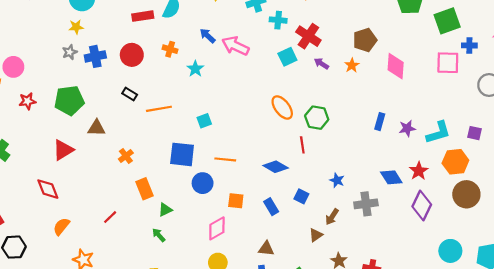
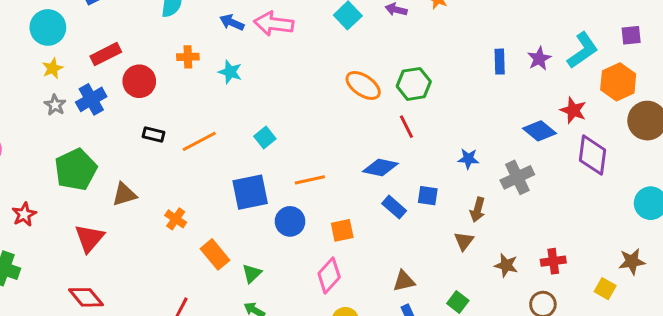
red rectangle: (143, 16) -> (106, 54), moved
red star: (27, 101) -> (24, 214), moved
blue rectangle: (271, 207) -> (394, 207), moved

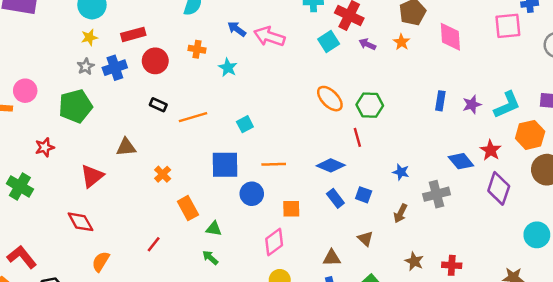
green pentagon: (76, 169) -> (76, 106), moved
brown triangle: (464, 241) -> (365, 239), moved, turned -35
green triangle: (252, 273) -> (214, 229), turned 42

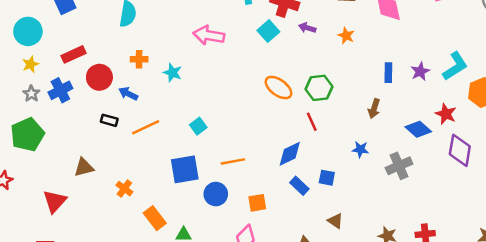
blue arrow: (237, 29) -> (128, 94), moved
orange star: (402, 42) -> (346, 36), moved
blue diamond: (331, 165) -> (290, 154), turned -40
brown arrow: (400, 213) -> (374, 109), moved

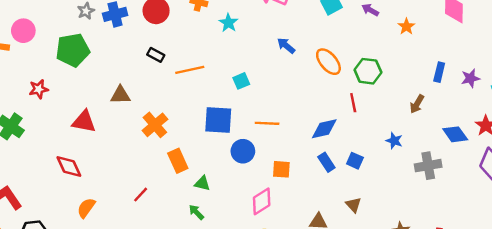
blue arrow: (128, 94) -> (286, 46), moved
orange cross: (124, 189) -> (155, 125), size x1.5
red triangle: (55, 201) -> (84, 121), turned 45

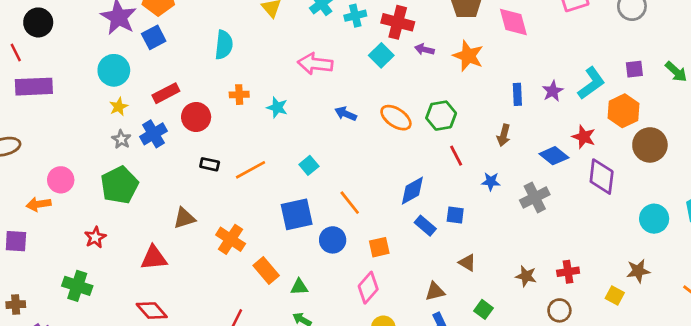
orange star: (406, 26) -> (468, 56), size x1.6
red line: (353, 103) -> (456, 156), moved
orange line: (267, 123) -> (350, 203), turned 65

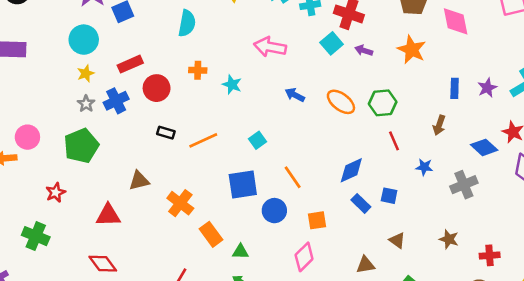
purple arrow: (424, 49) -> (364, 50), moved
brown star: (526, 276) -> (449, 239), moved

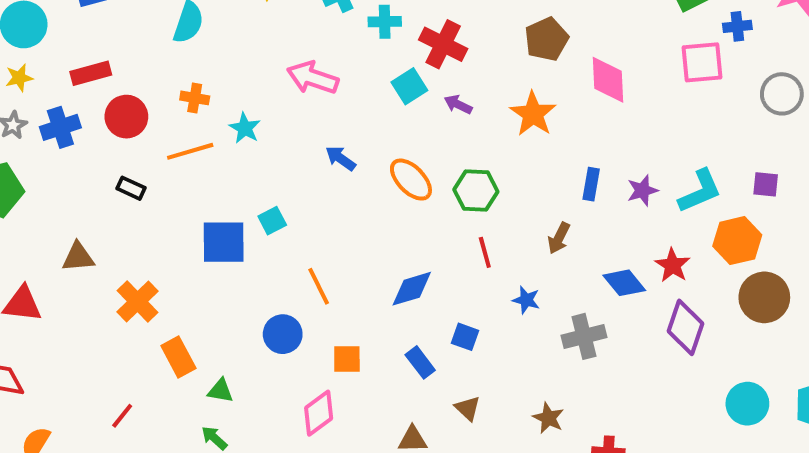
orange line: (203, 140) -> (190, 151), moved
blue square: (243, 185) -> (224, 242), moved
blue rectangle: (361, 203) -> (420, 362), moved

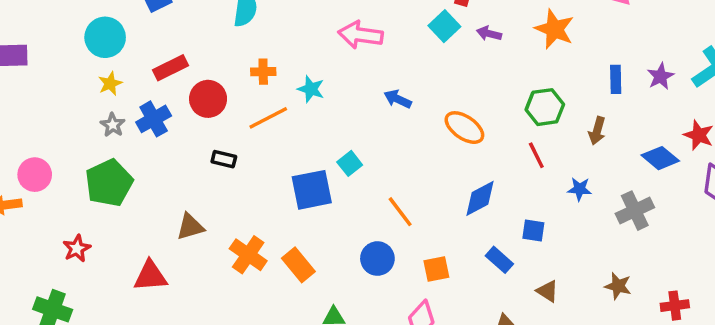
orange ellipse: (411, 180) -> (464, 128), moved
green hexagon: (476, 191) -> (545, 107), moved
orange rectangle: (178, 357) -> (298, 265), moved

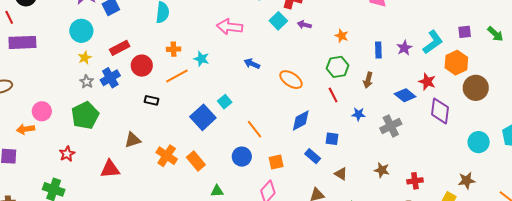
orange star: (554, 29) -> (342, 36), moved, size x0.6
blue square: (312, 190) -> (203, 117), turned -30

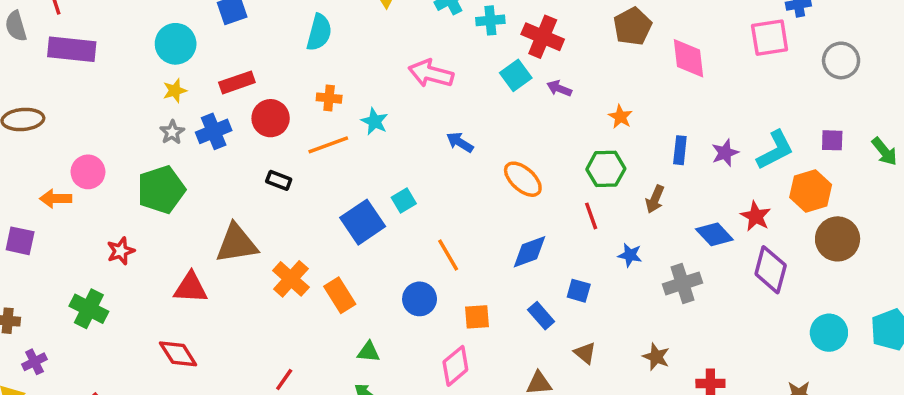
brown triangle: (133, 140) -> (237, 244), size x1.5

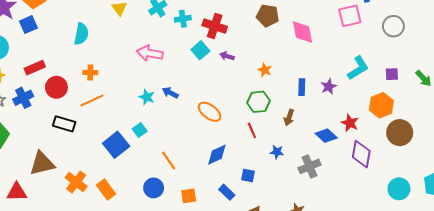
brown pentagon: (633, 26) -> (268, 16), turned -30
cyan star: (375, 121) -> (147, 97), moved
cyan L-shape: (775, 150) -> (358, 68), moved
black rectangle: (279, 180) -> (64, 124), size x1.5

